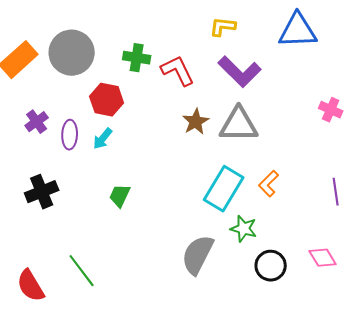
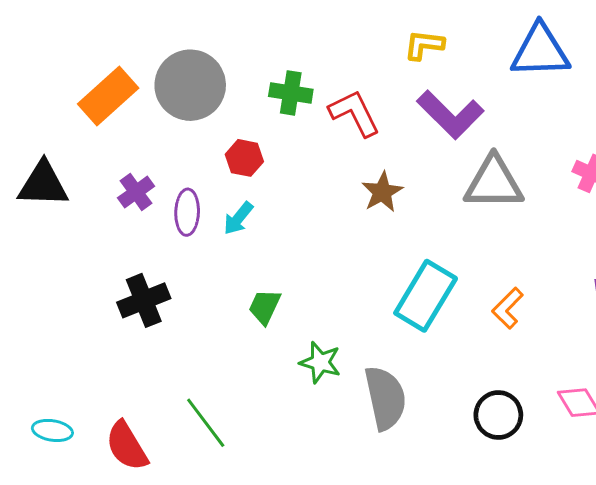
red hexagon: (107, 100) -> (244, 158), size x0.7
gray triangle: (239, 125) -> (494, 183), moved
orange L-shape: (269, 184) -> (508, 308), moved
green star: (244, 229) -> (320, 362), moved
gray semicircle: (198, 255) -> (385, 398), turned 141

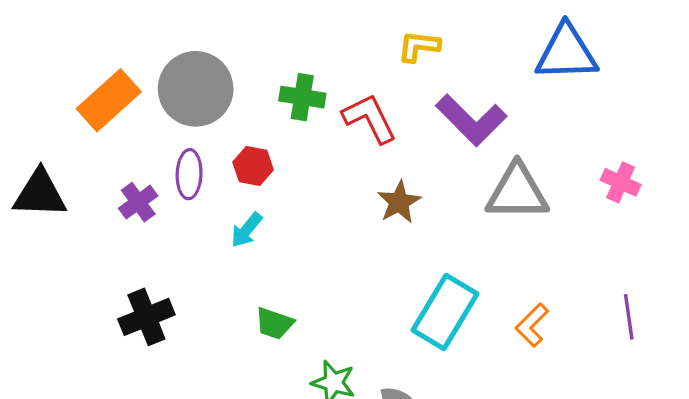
yellow L-shape: (424, 45) -> (419, 46), moved
purple ellipse: (187, 212) -> (189, 174), moved
green trapezoid: (265, 307) -> (274, 323), turned -96

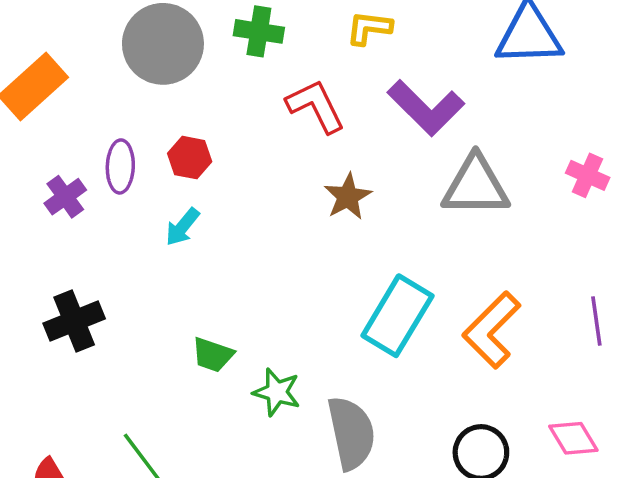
gray circle: (196, 89) -> (163, 44), moved
green cross: (302, 97) -> (259, 31), moved
green trapezoid: (274, 323) -> (213, 355), moved
orange L-shape: (532, 325) -> (492, 330), size x1.6

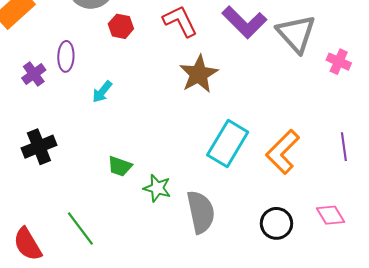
red hexagon: (190, 158) -> (121, 26), moved
gray triangle: (476, 186) -> (296, 34), moved, turned 48
brown star: (348, 197) -> (199, 74), size x1.4

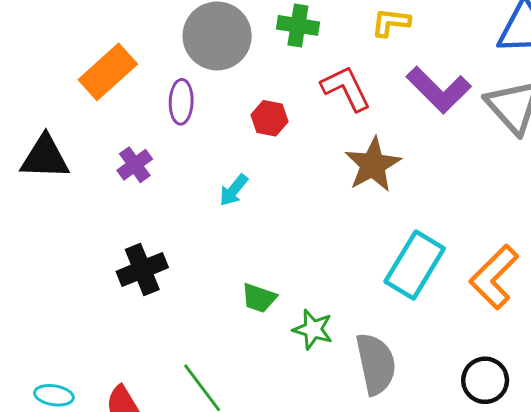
red hexagon: (121, 26) -> (269, 118), moved
purple ellipse: (66, 56) -> (181, 102), moved

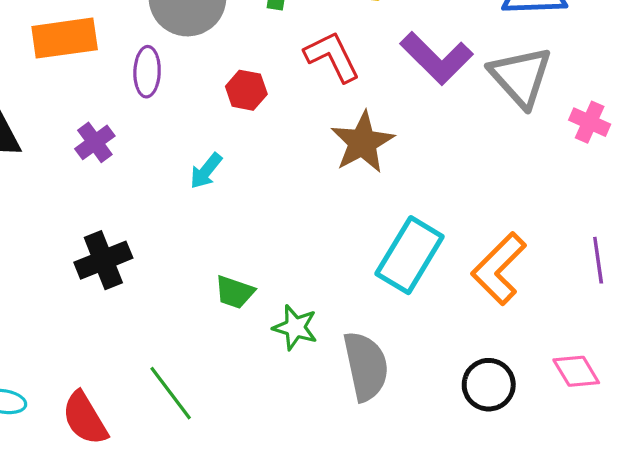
orange rectangle: (108, 72) -> (65, 38), turned 34

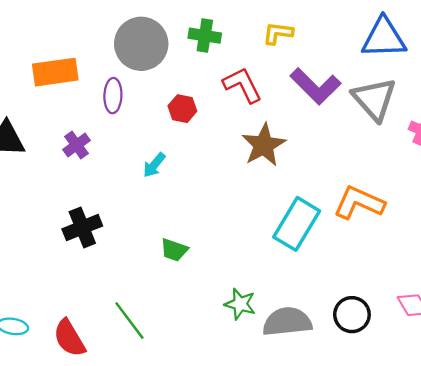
orange L-shape: (499, 269) -> (359, 203), moved, turned 69
green star: (295, 327) -> (240, 304), moved
gray semicircle: (366, 366) -> (287, 322), moved, turned -84

